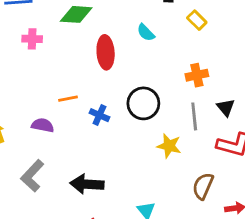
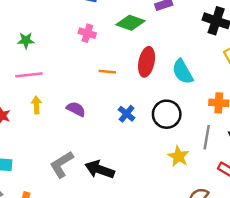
cyan semicircle: (146, 33) -> (183, 72), moved, size x1.5
orange line: (68, 99) -> (107, 72), moved
gray L-shape: (32, 176) -> (62, 164), moved

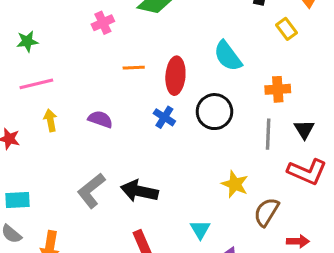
pink cross: (87, 33) -> (103, 23), turned -35
red ellipse: (147, 62) -> (175, 76), moved
yellow star: (178, 156) -> (235, 184), moved

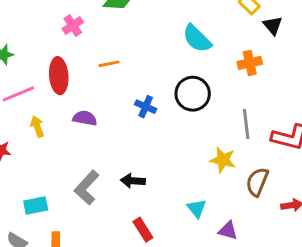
red ellipse: (175, 76) -> (59, 76), moved
black triangle: (304, 129) -> (273, 25), moved
gray line: (268, 134) -> (246, 124), moved
black arrow: (139, 191) -> (133, 181), size x0.7
cyan rectangle: (17, 200) -> (36, 206), moved

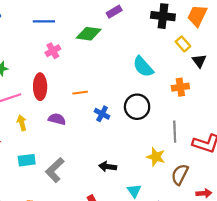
orange line: (109, 64) -> (80, 93), moved
black arrow: (133, 181) -> (108, 167), moved
cyan rectangle: (36, 206) -> (27, 160), moved

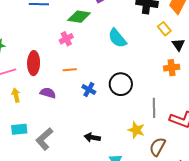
pink cross: (53, 51) -> (66, 39), moved
cyan semicircle: (143, 67) -> (117, 38), moved
orange cross: (180, 87) -> (172, 68), moved

